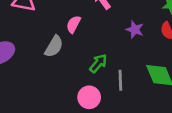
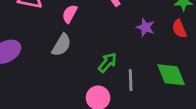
pink semicircle: (73, 24) -> (70, 14), moved

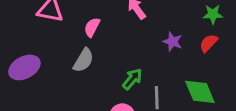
red semicircle: (179, 29) -> (209, 43), turned 66

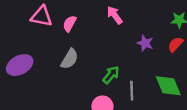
pink semicircle: (92, 27) -> (70, 24), moved

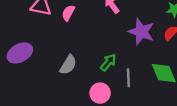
purple star: (145, 43) -> (141, 32), size x1.6
gray semicircle: (70, 59) -> (68, 65), moved

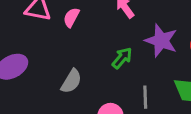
green arrow: (108, 62) -> (122, 58), moved

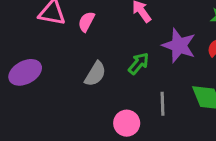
gray semicircle: (71, 81) -> (95, 74), moved

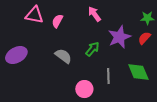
purple star: (179, 45) -> (119, 37), turned 30
gray semicircle: (95, 74) -> (63, 56), turned -84

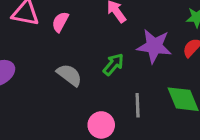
purple star: (119, 37) -> (154, 46), turned 30

